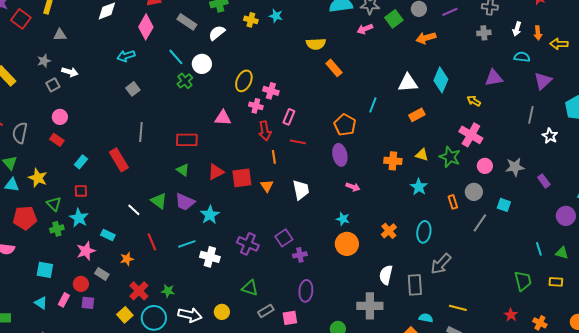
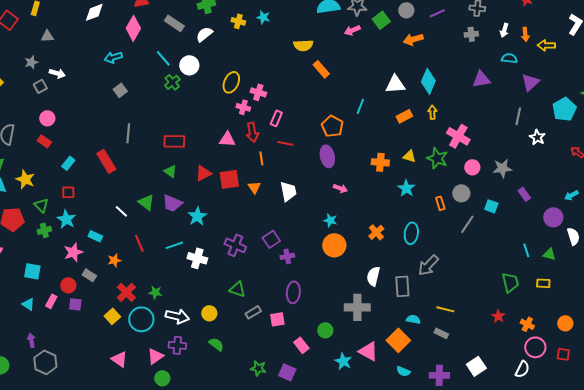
yellow arrow: (474, 101) -> (432, 112), moved, turned 56
pink triangle: (223, 118) -> (227, 139), moved
purple rectangle: (544, 181) -> (524, 194), moved

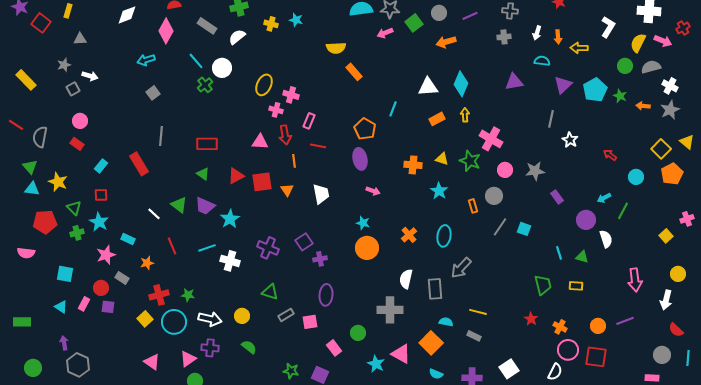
cyan pentagon: (564, 109) -> (595, 90), moved
cyan square: (491, 206) -> (524, 229), moved
red cross: (126, 292) -> (159, 295), turned 30
red square: (563, 354) -> (596, 357), size x1.6

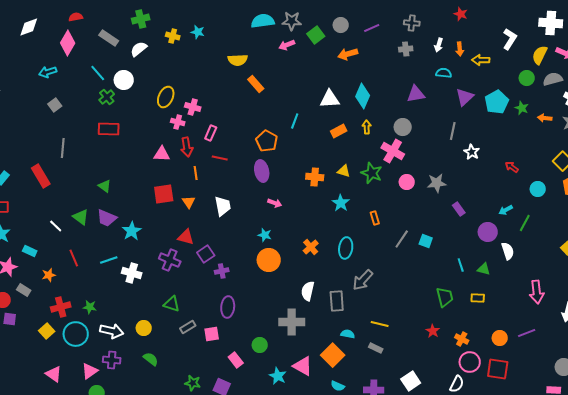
red rectangle: (207, 144) -> (109, 129), moved
red triangle: (236, 176) -> (186, 237), moved, turned 42
gray circle: (494, 196) -> (403, 127), moved

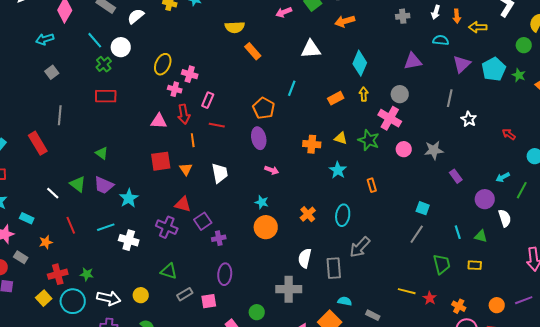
white triangle: (330, 99) -> (311, 49), moved
gray line: (402, 239) -> (417, 234), moved
yellow line: (380, 324) -> (407, 291), moved

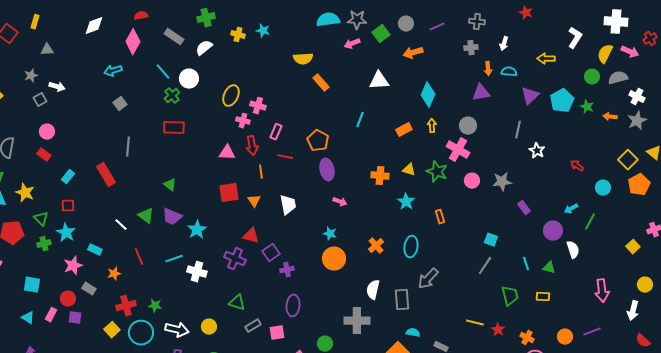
orange arrow: (457, 16) -> (488, 69), moved
orange pentagon: (264, 108) -> (318, 141), moved

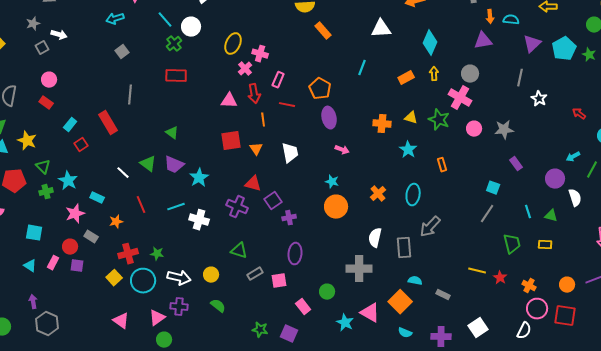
pink cross: (243, 121) -> (245, 69), turned 32
red square: (68, 206) -> (81, 145), moved, turned -32
purple rectangle: (524, 208) -> (516, 164), moved

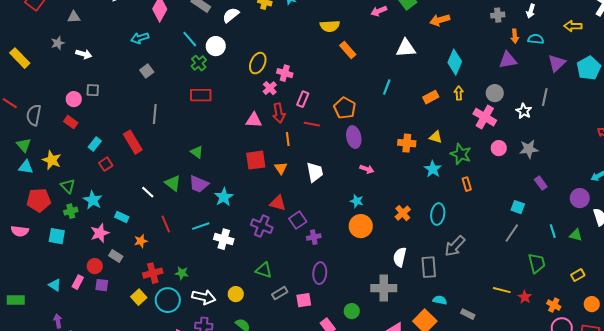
gray square: (42, 48) -> (93, 90), moved, turned 32
white star: (539, 99) -> (524, 111), moved
green star: (439, 120) -> (461, 154), moved
cyan square: (34, 233) -> (57, 236), moved
yellow rectangle: (545, 245) -> (578, 275), moved, turned -32

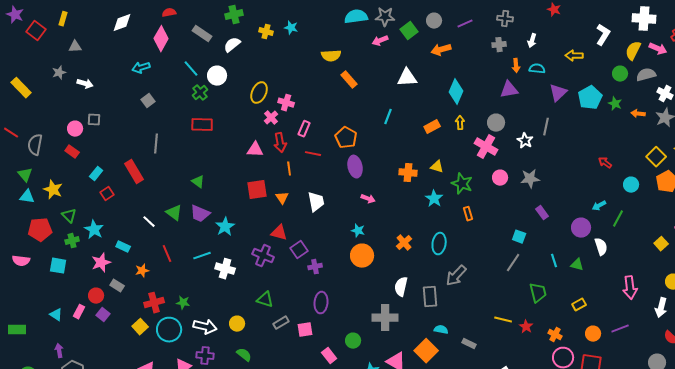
purple square: (102, 285) -> (103, 315), turned 32

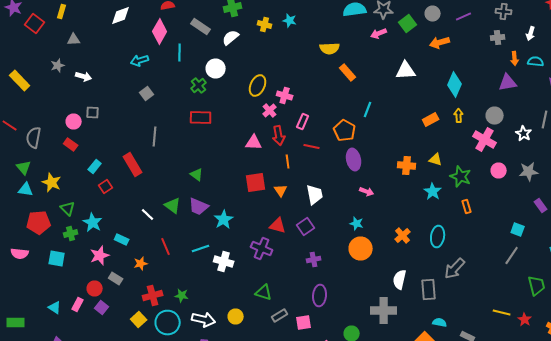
cyan line: (191, 69) -> (180, 52), moved, turned 42
cyan line: (388, 117) -> (368, 110), moved
purple square: (299, 250) -> (306, 226), moved

